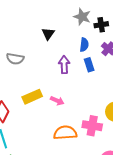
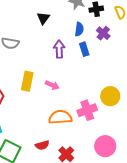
yellow rectangle: (32, 97) -> (27, 81), turned -54
pink cross: (92, 126) -> (87, 110), turned -30

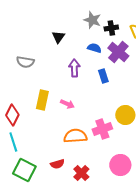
blue semicircle: (79, 29) -> (94, 48), turned -80
purple cross: (103, 33) -> (118, 52), size x1.5
blue rectangle: (84, 49) -> (103, 76), moved

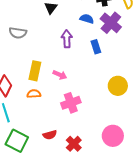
pink cross: (102, 129) -> (71, 103), moved
orange semicircle: (75, 136) -> (34, 94), moved, size x0.6

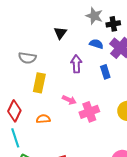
yellow rectangle: (35, 71) -> (39, 83), moved
pink cross: (71, 103) -> (89, 112), moved

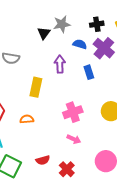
gray star: (94, 16) -> (62, 24), moved, turned -30
yellow rectangle: (39, 83) -> (36, 87), moved
pink arrow: (69, 100) -> (74, 139), moved

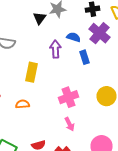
blue semicircle: (80, 44) -> (74, 37), moved
pink arrow: (74, 139) -> (70, 124), turned 40

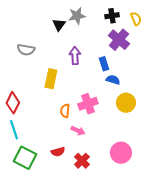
blue semicircle: (74, 37) -> (113, 80), moved
orange semicircle: (22, 104) -> (65, 111), moved, turned -80
pink arrow: (70, 124) -> (78, 131), moved, turned -40

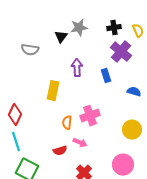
gray semicircle: (26, 50) -> (30, 50), moved
blue semicircle: (113, 80) -> (134, 92), moved
yellow circle: (126, 103) -> (132, 130), moved
red semicircle: (58, 152) -> (60, 151), moved

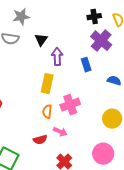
gray star: (79, 28) -> (21, 17), moved
black triangle: (61, 37) -> (41, 40), moved
yellow rectangle: (53, 91) -> (47, 84), moved

